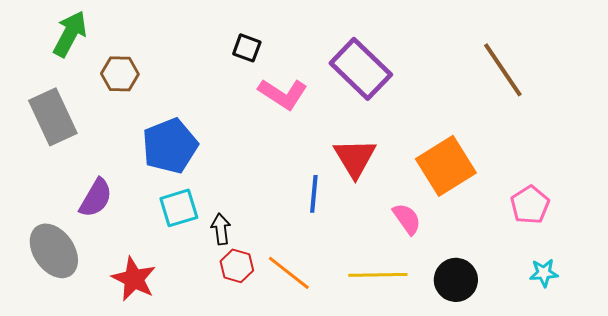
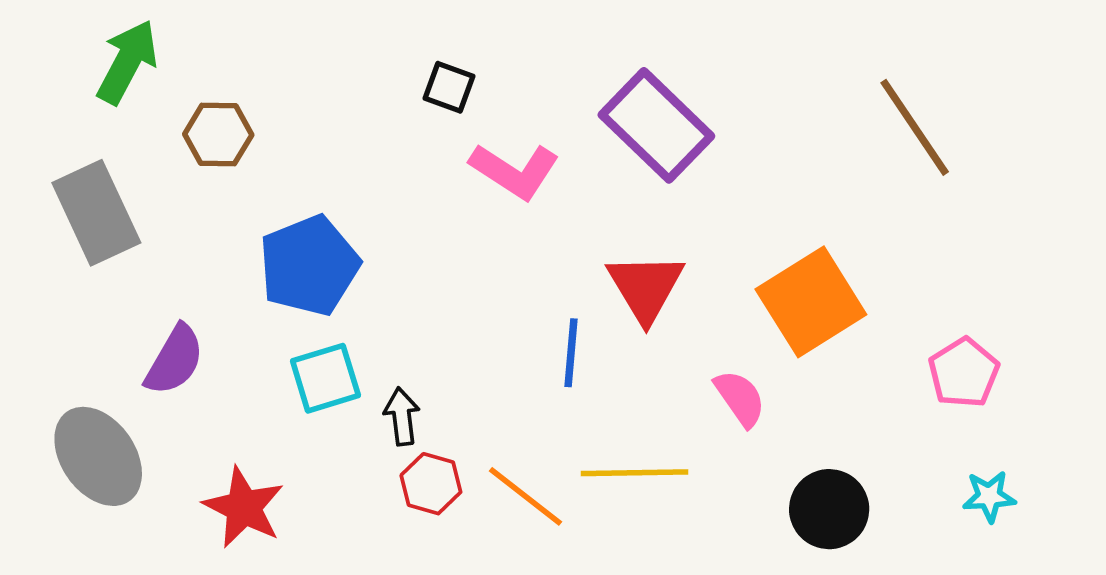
yellow line: (378, 275) -> (635, 473), moved

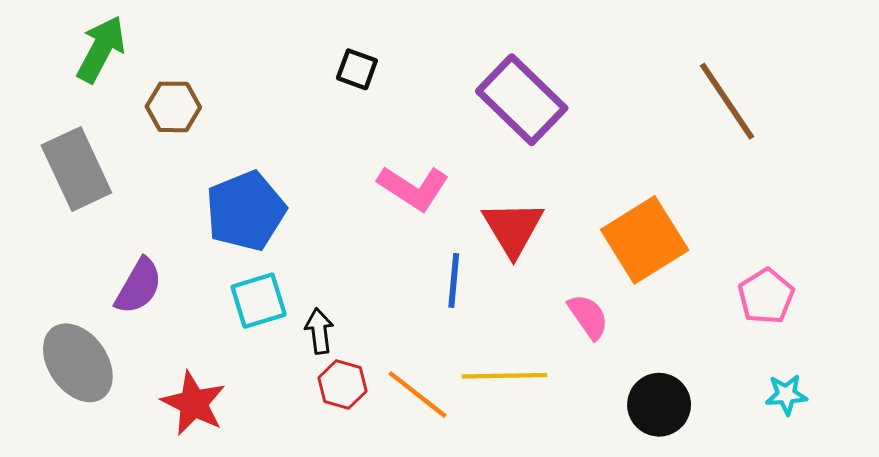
pink L-shape: (515, 171) -> (413, 188), moved

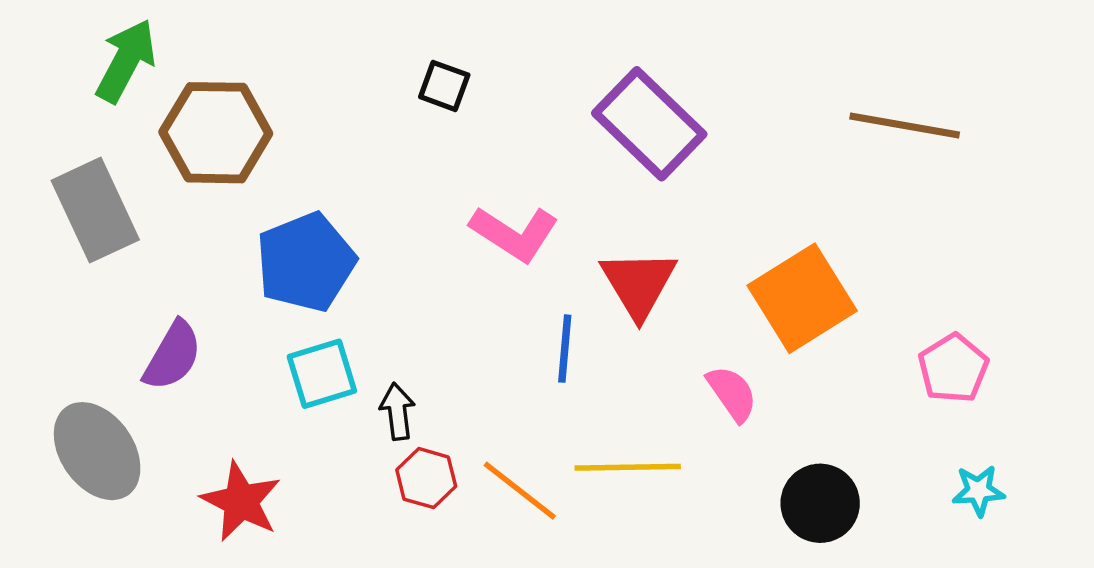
brown line: (727, 101) -> (905, 126), turned -46
brown hexagon: (173, 107) -> (216, 133), size x1.6

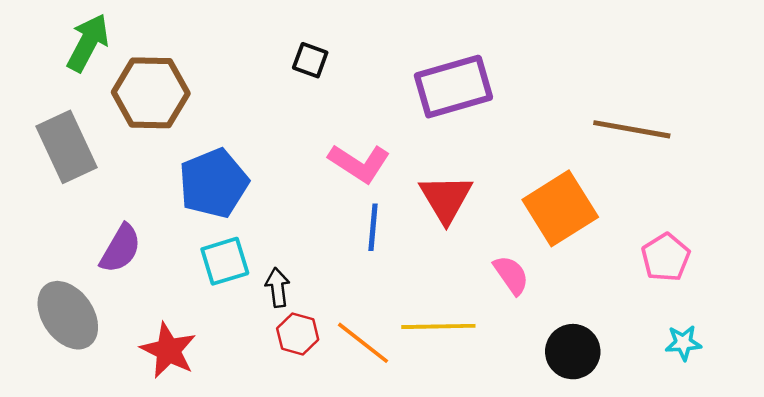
purple rectangle: (649, 124) -> (453, 87), turned -60
brown line: (905, 126) -> (632, 129), moved
blue line: (565, 349) -> (373, 227), moved

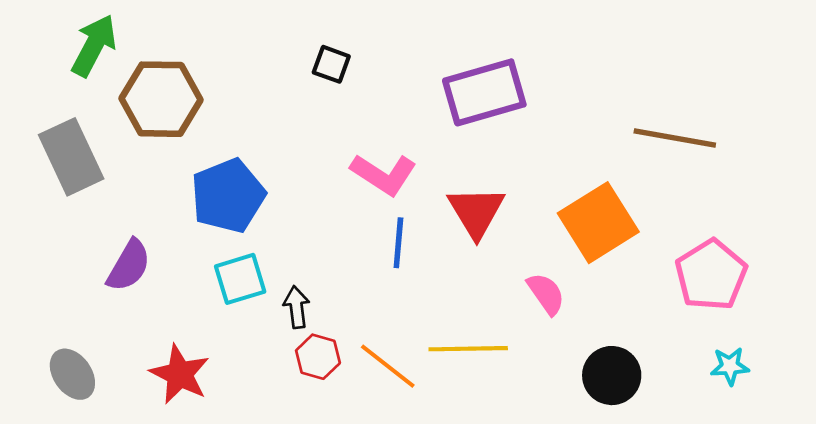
pink pentagon: (666, 257) -> (711, 275), size x1.4
gray ellipse: (68, 315) -> (72, 374), moved, size x0.7

